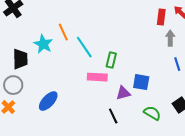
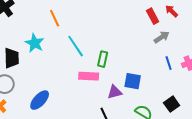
red rectangle: (161, 17) -> (153, 16), turned -35
orange line: (63, 32) -> (55, 18), moved
gray arrow: (170, 38) -> (162, 37), turned 56

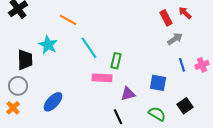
orange line: (55, 18) -> (68, 20), turned -36
blue square: (133, 81) -> (158, 83), moved

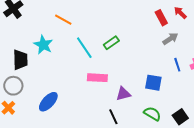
green rectangle: (116, 61) -> (111, 43), moved, turned 42
black square: (185, 106) -> (180, 117), moved

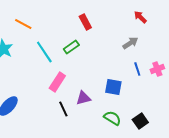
red rectangle: (161, 18) -> (85, 22), moved
pink rectangle: (97, 78) -> (57, 82), turned -60
black line: (113, 117) -> (63, 109), moved

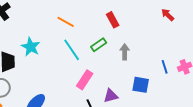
orange line: (23, 24) -> (66, 22), moved
gray arrow: (130, 43) -> (125, 52), moved, turned -56

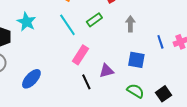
gray arrow: (125, 52) -> (130, 24), moved

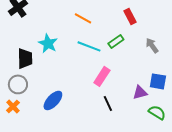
gray arrow: (130, 24) -> (152, 45), turned -35
cyan line: (67, 25) -> (89, 46), turned -35
purple triangle: (106, 71) -> (140, 92), moved

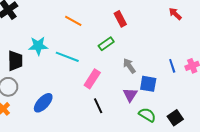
cyan star: (48, 43) -> (38, 46), turned -30
gray arrow: (152, 45) -> (129, 66), moved
cyan line: (89, 46) -> (67, 57), moved
purple triangle: (140, 92) -> (130, 95), turned -42

